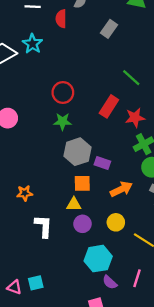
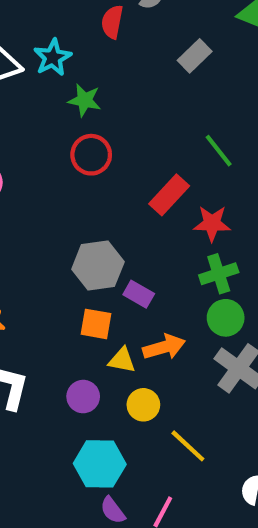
green star: (63, 121) -> (85, 100), moved
yellow triangle: (74, 204) -> (122, 360), moved

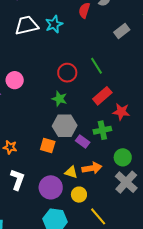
green star: (85, 100) -> (59, 99), moved
green line: (219, 151) -> (97, 66), moved
green cross: (219, 274) -> (102, 130), moved
orange square: (96, 324) -> (48, 146), moved
purple circle: (83, 397) -> (51, 187), size x1.5

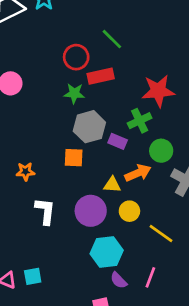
red rectangle: (102, 96) -> (101, 76), moved, turned 42
red star: (121, 112) -> (158, 91), size x1.4
green circle: (123, 157) -> (161, 151), moved

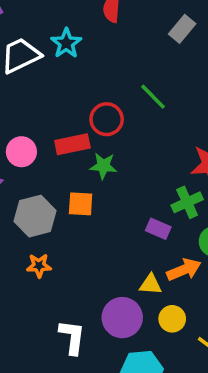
red rectangle: (101, 76) -> (72, 144), moved
gray hexagon: (89, 127) -> (35, 216), moved
orange square: (74, 158) -> (81, 204), moved
white L-shape: (45, 211) -> (72, 337), moved

